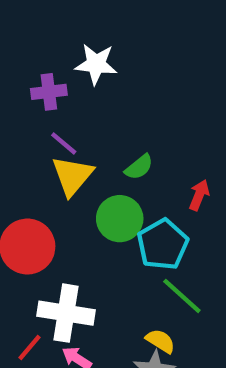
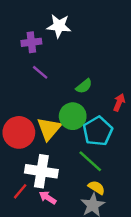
yellow triangle: (72, 176) -> (49, 129), moved
green line: (182, 296) -> (90, 161), moved

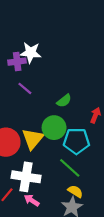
white star: (59, 26) -> (31, 53), moved
cyan pentagon: (98, 131) -> (76, 141), turned 30

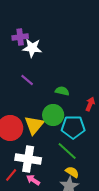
purple cross: (17, 62) -> (20, 37), moved
green semicircle: (64, 101) -> (62, 91), turned -128

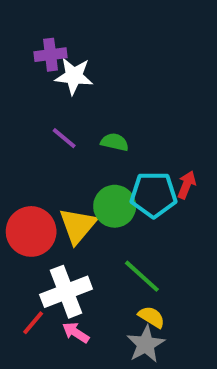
green semicircle: (62, 91) -> (115, 142), moved
cyan pentagon: (73, 127) -> (154, 195), moved
white cross: (28, 159) -> (66, 292), turned -30

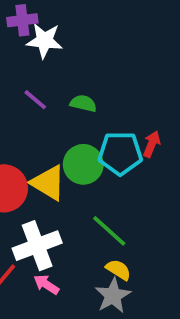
yellow triangle: (78, 226) -> (48, 183), turned -39

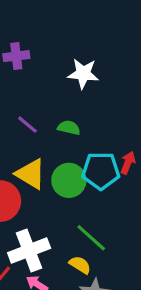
white star: (44, 41) -> (83, 74), moved
yellow triangle: (48, 183) -> (31, 174), moved
yellow semicircle: (118, 270) -> (80, 265), moved

